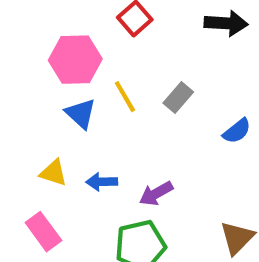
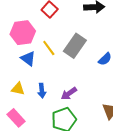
gray rectangle: (178, 98) -> (75, 46), size x1.6
blue arrow: (102, 182) -> (42, 91), turned -88

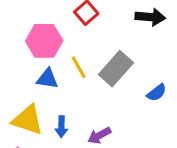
blue triangle: (28, 59) -> (47, 79), turned -35
yellow triangle: (18, 89) -> (28, 120), size x1.6

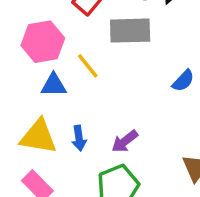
gray rectangle: (116, 69) -> (130, 31), moved, turned 56

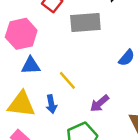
yellow line: (88, 66) -> (67, 80), moved
purple arrow: (125, 141) -> (100, 103), moved

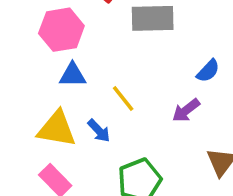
purple arrow: (100, 103) -> (186, 110), moved
blue arrow: (51, 104) -> (99, 131), turned -36

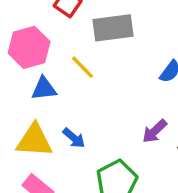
yellow line: (123, 98) -> (82, 67), moved
purple arrow: (186, 110) -> (155, 131), moved

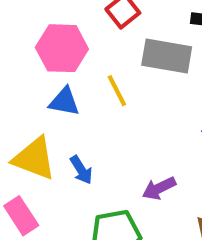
purple arrow: (155, 131) -> (159, 188), moved

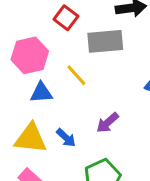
purple arrow: (159, 188) -> (107, 123), moved

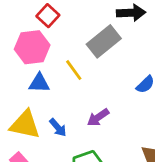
red square: (66, 18) -> (48, 16), moved
gray rectangle: (105, 41) -> (104, 41), turned -40

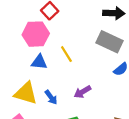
gray rectangle: (104, 41) -> (109, 42), moved, turned 60

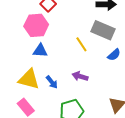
yellow line: (66, 54) -> (81, 44), moved
purple arrow: (82, 92) -> (80, 76), turned 49

